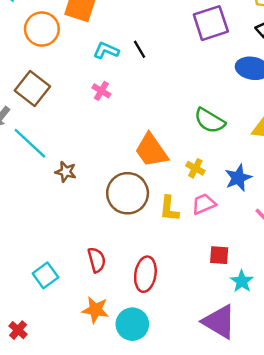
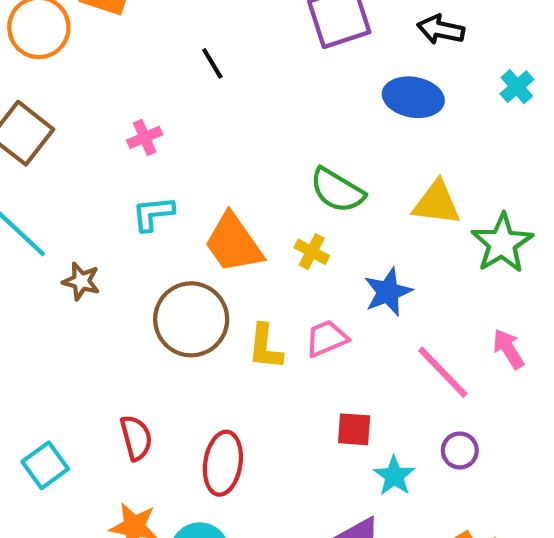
cyan L-shape: (106, 50) -> (153, 214), moved, turned -30
pink cross: (101, 91) -> (145, 137), turned 36
yellow cross: (195, 168) -> (312, 252), moved

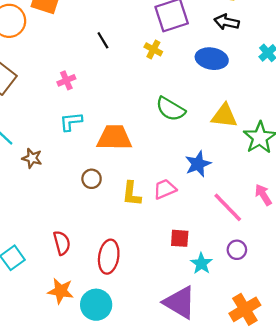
orange trapezoid: (233, 243) -> (114, 138), turned 126
yellow cross: (312, 252) -> (153, 49), moved
brown circle: (191, 319) -> (92, 179), size x0.5

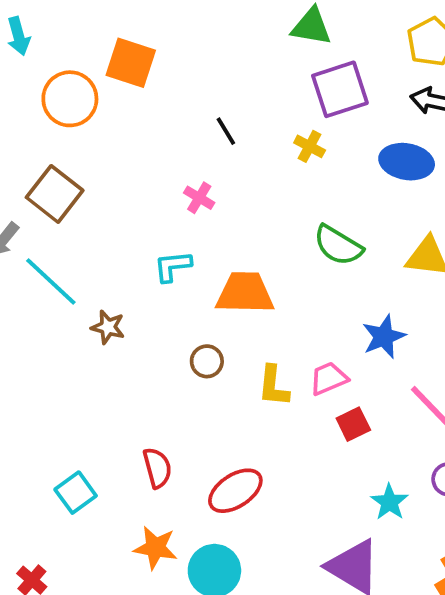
pink cross: (66, 80) -> (199, 198), moved, turned -36
red square: (180, 238) -> (353, 424), moved, turned -30
red ellipse: (109, 257) -> (235, 491), turned 48

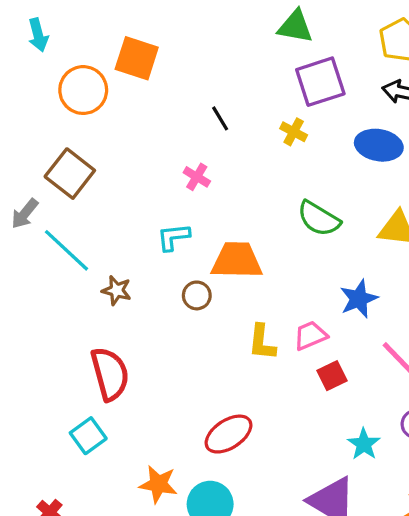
brown circle: (207, 361) -> (197, 295), moved
red semicircle: (157, 468) -> (110, 374), moved, size x1.5

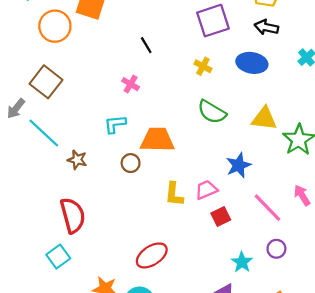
yellow cross: (294, 132) -> (203, 66), moved

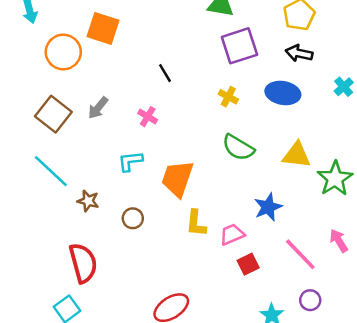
gray arrow: (16, 109) -> (98, 108), moved
orange trapezoid: (157, 140) -> (177, 179), turned -72
brown circle: (131, 163) -> (133, 218), moved
yellow L-shape: (174, 194) -> (196, 223), moved

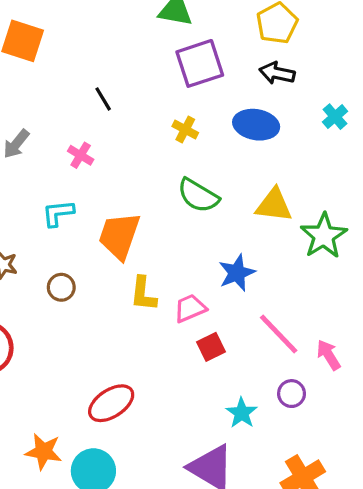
pink arrow: (339, 241) -> (329, 355), moved

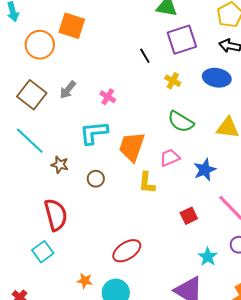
black line: (103, 99) -> (145, 56), moved
cyan L-shape: (58, 213) -> (94, 133), size x1.4
pink trapezoid: (190, 308) -> (170, 158), moved
orange star: (44, 452) -> (85, 281), size x0.7

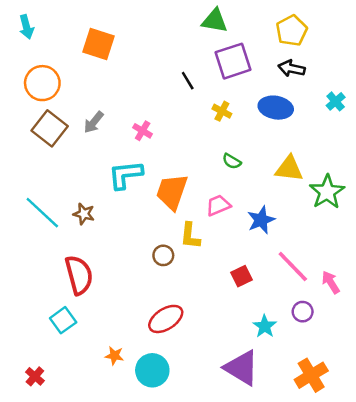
orange circle: (40, 45) -> (42, 83), moved
green semicircle: (181, 122) -> (232, 161), size x0.6
cyan line: (30, 141) -> (42, 213), moved
brown circle: (96, 179) -> (163, 255), moved

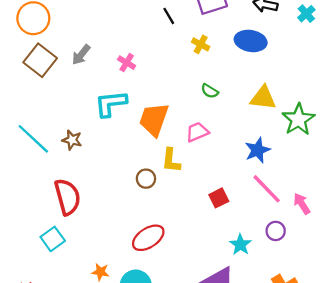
cyan cross: (336, 101) -> (306, 14), moved
blue star: (261, 220) -> (257, 150), moved

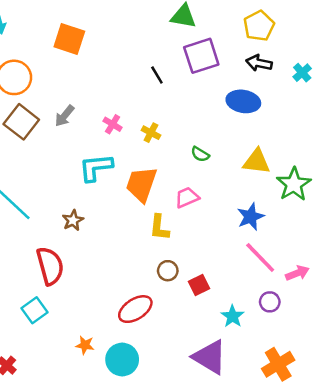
yellow cross: (201, 44) -> (151, 133), moved
brown star: (72, 140) -> (73, 220), moved, turned 30
brown circle: (146, 179) -> (168, 271), moved
red square: (219, 198) -> (199, 285), moved
pink arrow: (302, 204) -> (297, 273), turned 100

